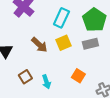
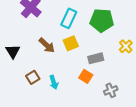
green pentagon: (94, 20) -> (102, 20), turned -30
gray rectangle: (90, 44) -> (96, 58), moved

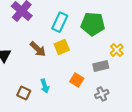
gray rectangle: (96, 58) -> (101, 66), moved
brown square: (33, 77) -> (24, 93), moved, turned -32

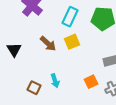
orange square: (77, 80) -> (91, 82), moved, turned 32

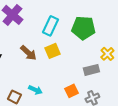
cyan arrow: (55, 81) -> (35, 90), turned -48

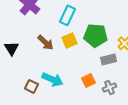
green pentagon: (83, 28) -> (95, 35), moved
cyan arrow: (35, 90) -> (52, 79), size x1.5

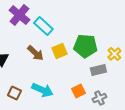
cyan rectangle: (67, 15) -> (43, 26), moved, turned -72
brown square: (31, 86) -> (14, 93), moved

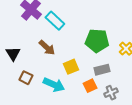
yellow square: (59, 51) -> (71, 67), moved
gray rectangle: (98, 70) -> (102, 70), moved
brown square: (14, 93) -> (26, 78), moved

